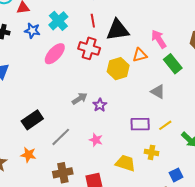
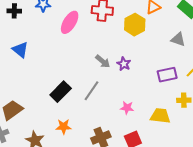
gray arrow: (80, 99) -> (103, 61), turned 84
gray line: (61, 137) -> (92, 91), moved
pink star: (96, 140) -> (127, 108), moved

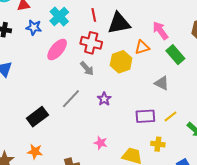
gray arrow: (103, 61) -> (87, 68), moved
gray line: (92, 91) -> (71, 99), moved

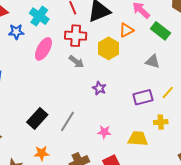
gray line: (71, 99) -> (67, 121), moved

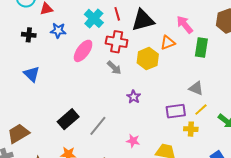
cyan cross: (39, 16) -> (94, 18), moved
green rectangle: (161, 31) -> (201, 48), turned 54
gray triangle: (153, 61) -> (196, 88), moved
yellow cross: (161, 122) -> (191, 129), moved

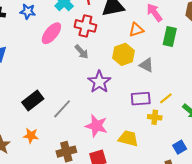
yellow hexagon: (148, 59) -> (124, 54), moved
gray triangle: (196, 88) -> (146, 65), moved
purple star: (134, 97) -> (99, 82), size x1.6
pink star: (133, 141) -> (96, 126), size x1.6

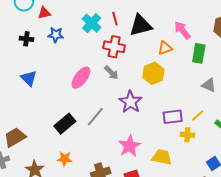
pink ellipse: (51, 33) -> (81, 78), moved
gray triangle: (146, 65) -> (209, 85), moved
gray line: (62, 109) -> (95, 117), moved
pink star: (96, 126) -> (130, 146), turned 30

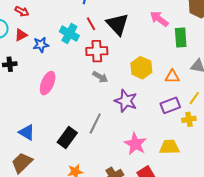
black triangle: (141, 25) -> (117, 24), turned -45
blue star: (56, 35) -> (41, 45), moved
orange triangle: (165, 48) -> (172, 77), moved, turned 35
blue triangle: (29, 78) -> (27, 132), moved
pink ellipse: (81, 78) -> (48, 83), moved

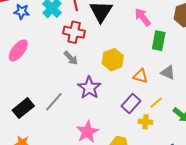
purple rectangle: (170, 105) -> (131, 103), turned -42

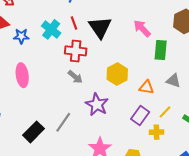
pink ellipse: (18, 50) -> (22, 75), turned -40

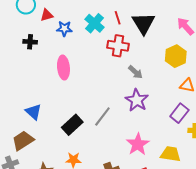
yellow hexagon: (117, 74) -> (176, 56), moved
gray arrow: (75, 77) -> (135, 72), moved

